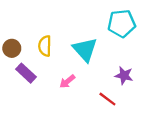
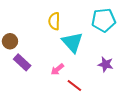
yellow semicircle: (45, 46) -> (54, 21), moved
red line: (107, 99) -> (74, 86), moved

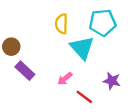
cyan pentagon: (104, 20) -> (103, 23), moved
purple star: (106, 64) -> (112, 81), moved

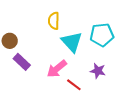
cyan pentagon: (103, 23) -> (102, 35), moved
pink arrow: (65, 79) -> (57, 69), size x1.5

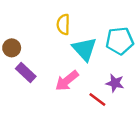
red line: (74, 85) -> (97, 100), moved

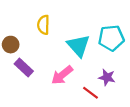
yellow semicircle: (63, 24) -> (43, 25), moved

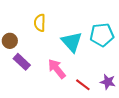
pink arrow: (62, 75) -> (57, 69), turned 90
purple star: (107, 77) -> (108, 82), moved

